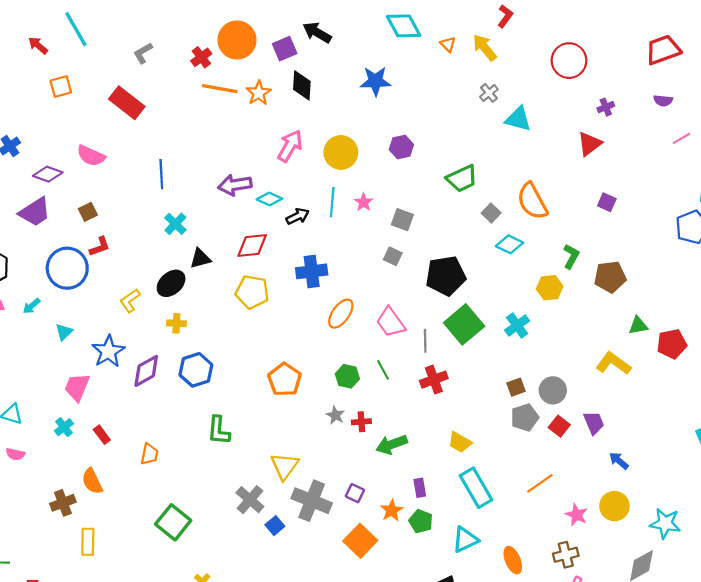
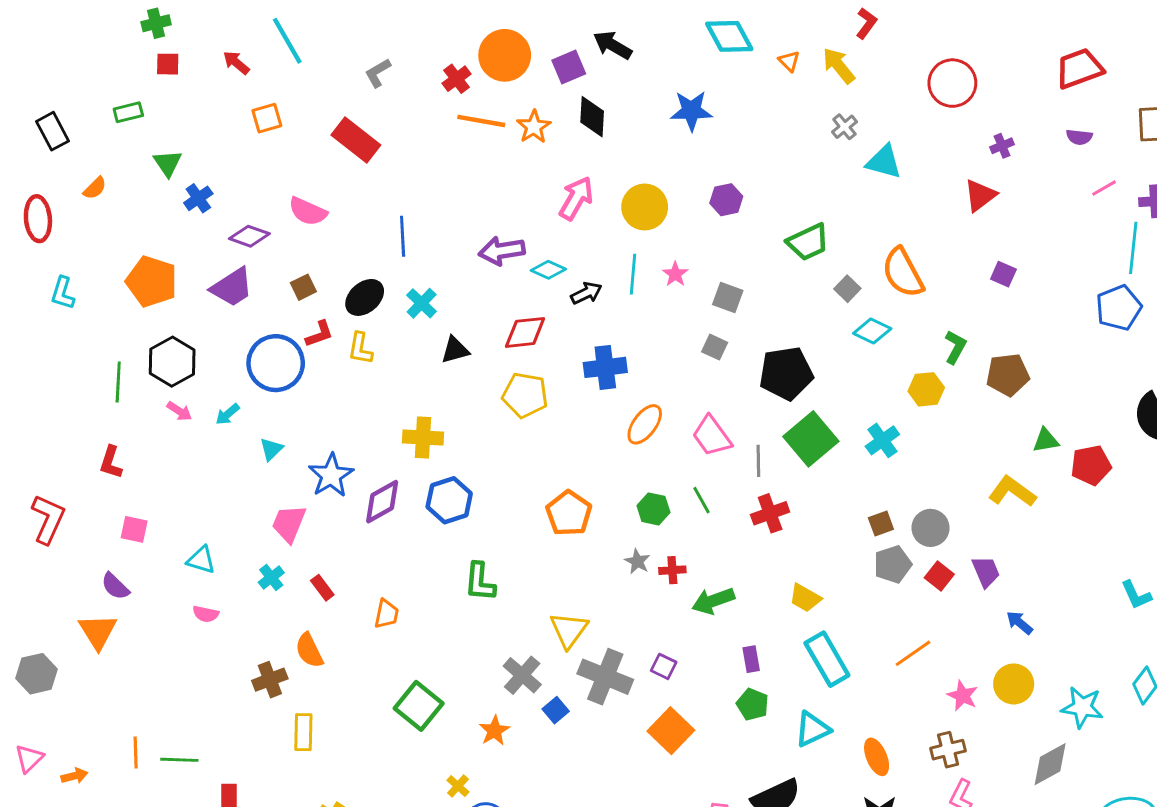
black ellipse: (171, 283) -> (365, 297), moved
yellow L-shape: (130, 301) -> (360, 348), moved, turned -45
yellow cross: (176, 323) -> (423, 437), size x1.5
orange star: (392, 510) -> (494, 731), moved

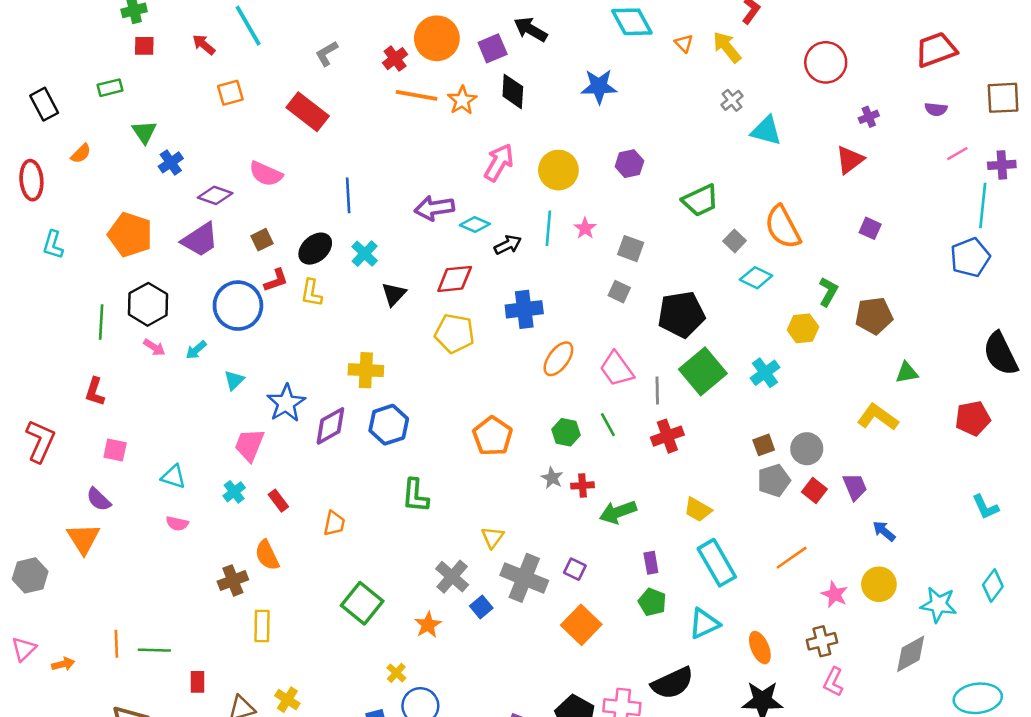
black triangle: (455, 350) -> (394, 294), turned -32
red pentagon: (1091, 465) -> (973, 418), moved
yellow triangle: (569, 630) -> (493, 537), size x0.7

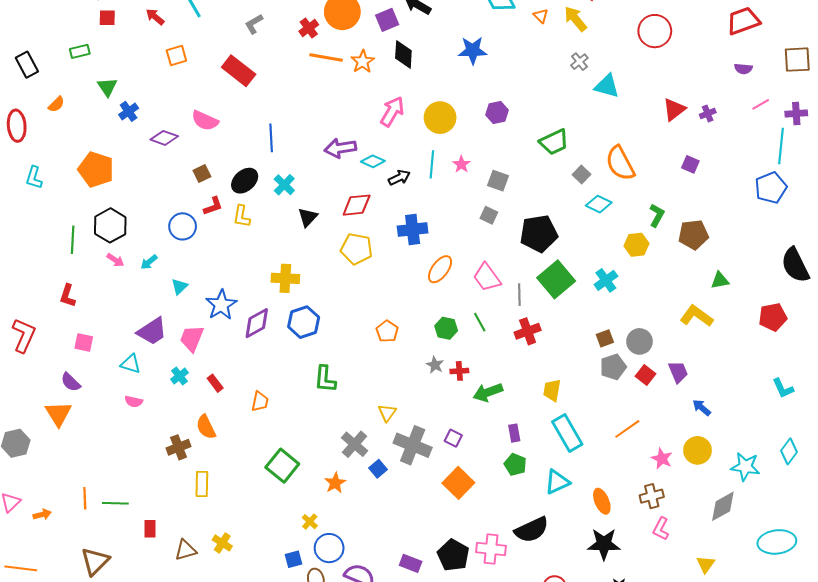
purple cross: (869, 117) -> (708, 113), moved
purple trapezoid: (200, 240) -> (152, 331), moved
blue circle: (238, 306) -> (183, 226), size x0.7
orange pentagon: (493, 436) -> (387, 331), size x0.7
yellow trapezoid: (698, 510) -> (552, 390), turned 70

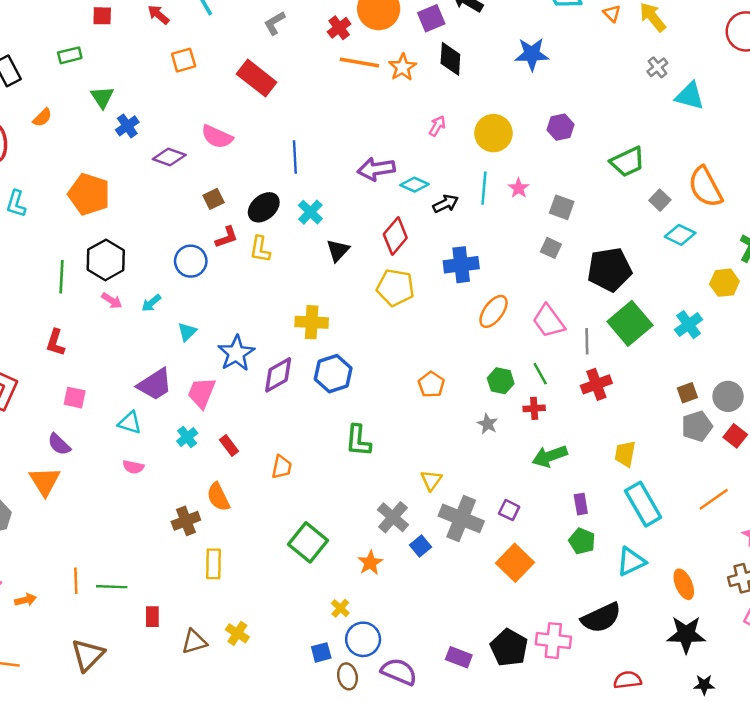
pink arrow: (392, 111) -> (437, 126), size x0.6
red diamond: (357, 205) -> (395, 236), turned -44
red cross: (459, 371) -> (534, 408), moved

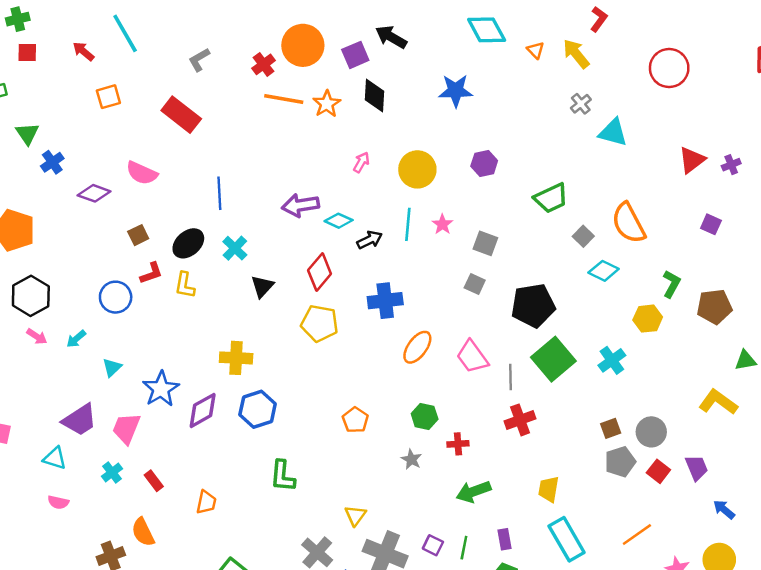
green line: (540, 374) -> (464, 548), moved, turned 40

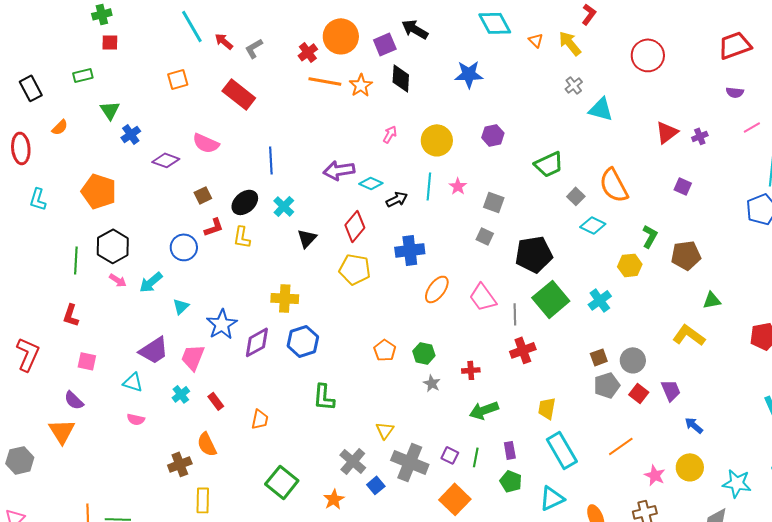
red arrow: (83, 51) -> (224, 41), moved
cyan arrow: (76, 339) -> (151, 282), size x1.4
green hexagon: (425, 416) -> (424, 353), moved

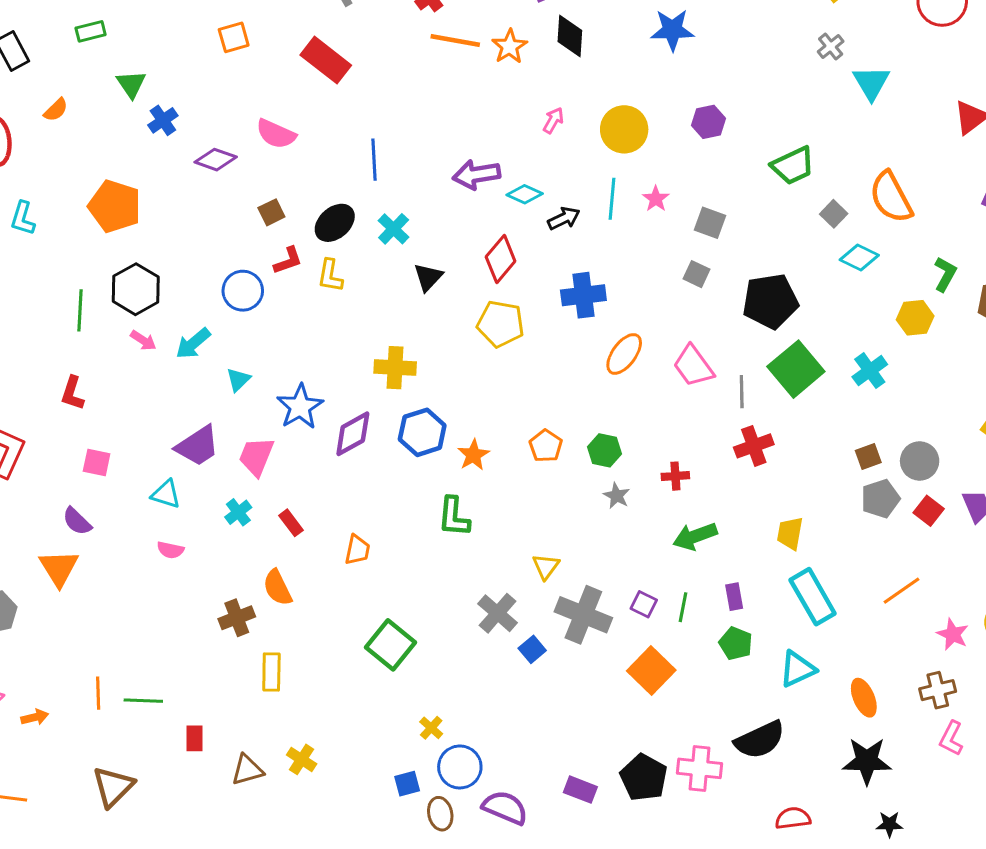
cyan triangle: (601, 109) -> (871, 83), turned 44
orange star: (334, 499) -> (473, 455), moved

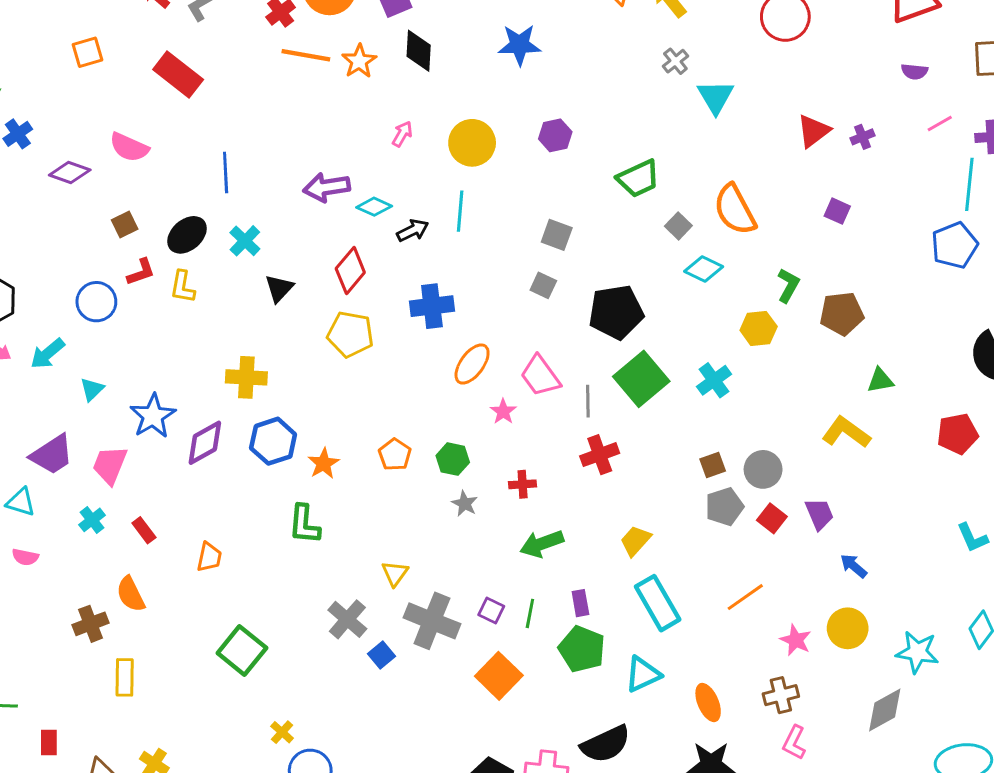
pink star: (656, 199) -> (503, 412), moved
yellow trapezoid: (790, 533) -> (635, 541), turned 32
green pentagon: (736, 643) -> (582, 649), size x1.4

